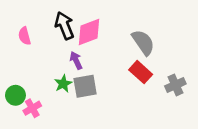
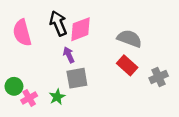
pink semicircle: (25, 36) -> (22, 33), size x1.6
gray semicircle: (143, 42) -> (129, 38), turned -35
green star: (63, 84) -> (57, 97), moved

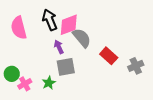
gray semicircle: (129, 38) -> (82, 38), moved, turned 30

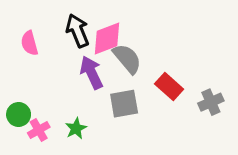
pink semicircle: (19, 28) -> (29, 43), size x0.7
purple arrow: (59, 47) -> (91, 73), size x1.5
gray square: (66, 67) -> (124, 104), moved

